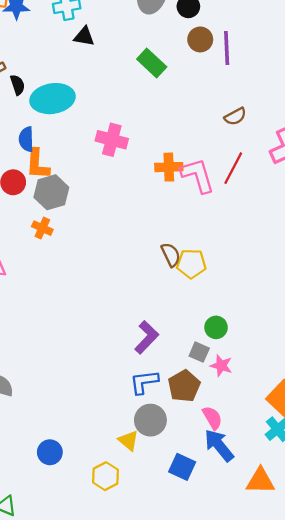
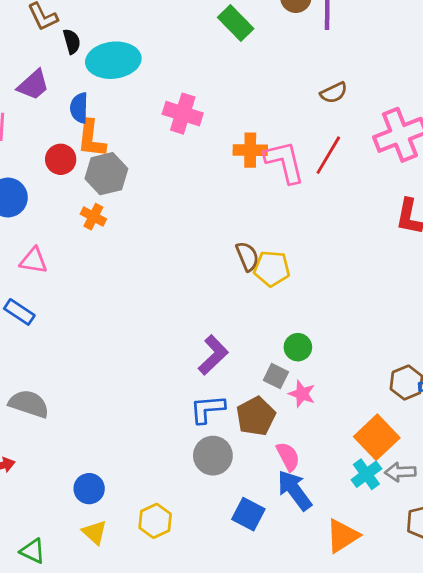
yellow triangle: (129, 440) -> (95, 532), moved
orange triangle: (260, 481) -> (342, 536), turned -36

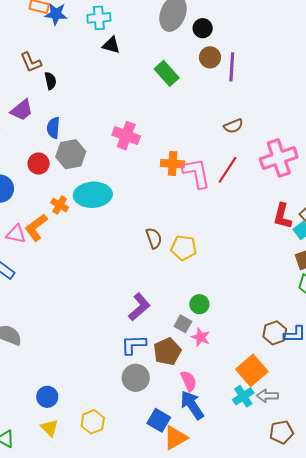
cyan ellipse: (113, 60) -> (93, 195), moved
orange L-shape: (91, 139) -> (36, 227), moved, turned 44
gray hexagon: (106, 174) -> (71, 154), moved
brown semicircle: (247, 256) -> (154, 238), moved
orange triangle: (342, 536) -> (175, 438), moved

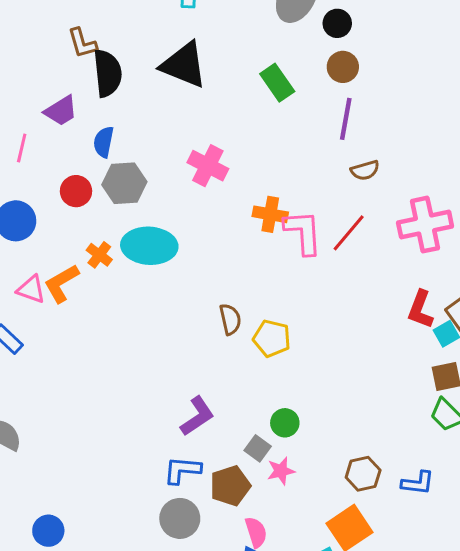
black triangle: (111, 45) -> (184, 65), moved, size x1.8
purple line: (232, 67) -> (346, 119), moved
black semicircle: (50, 81) -> (108, 73), size x1.8
brown hexagon: (275, 333) -> (363, 474), moved
pink star: (201, 337) -> (281, 471), turned 30

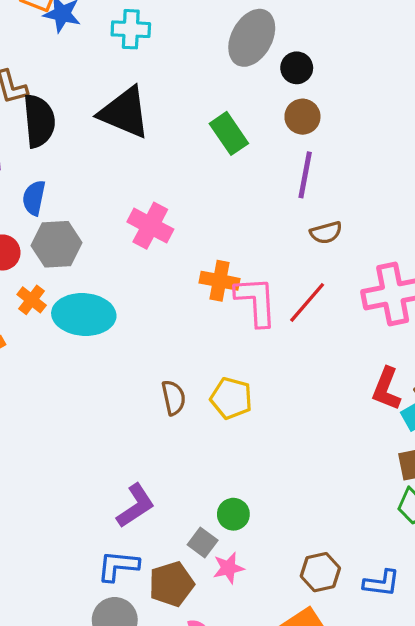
orange cross: (99, 255) -> (32, 300), moved
yellow pentagon: (272, 338) -> (231, 398), moved

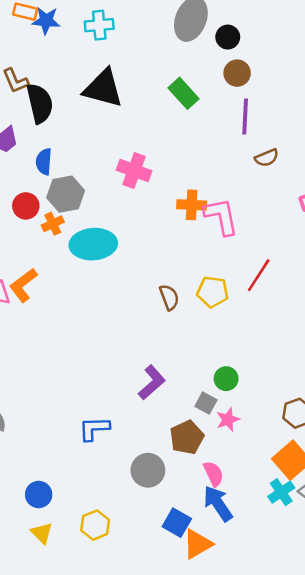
orange cross: (32, 300) -> (53, 224), moved, turned 35
red line: (307, 302) -> (259, 275), moved
blue L-shape: (118, 566) -> (94, 429), moved

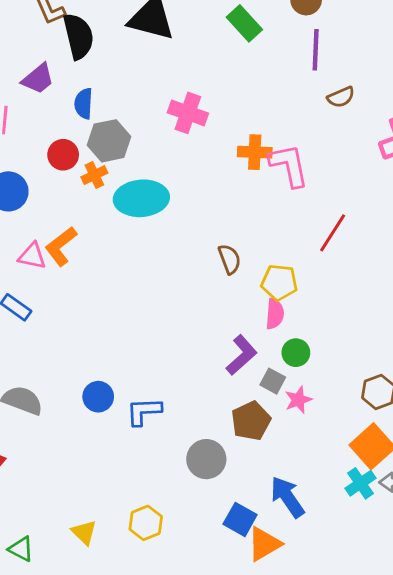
yellow pentagon: (213, 292) -> (279, 282), moved
purple L-shape: (152, 382) -> (242, 355), moved
pink semicircle: (213, 474) -> (275, 314), moved, turned 30
blue circle: (39, 495) -> (98, 397), moved

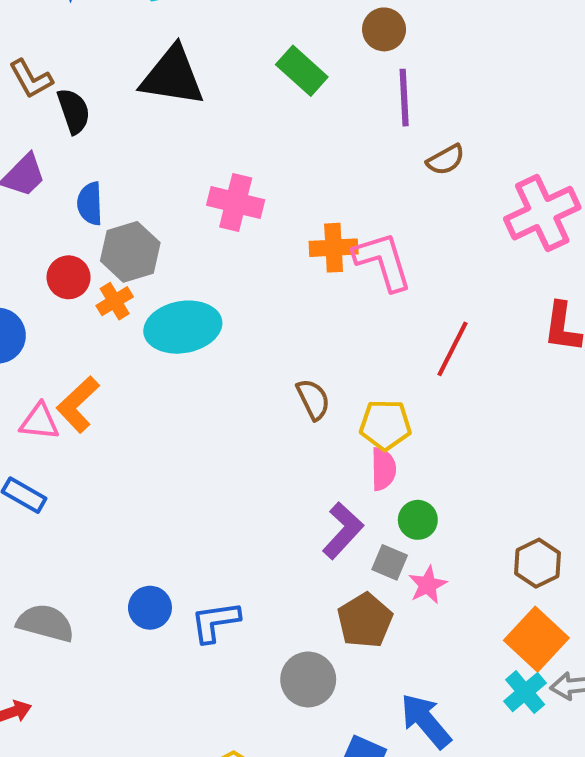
black semicircle: (78, 36) -> (74, 111), size x0.7

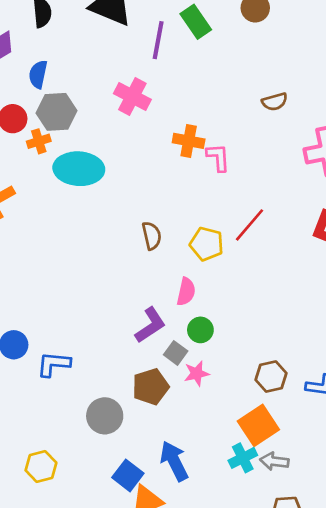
purple line: (404, 98) -> (158, 40), moved
pink L-shape: (383, 261) -> (218, 157), size x0.7
yellow pentagon: (385, 425) -> (207, 244), moved

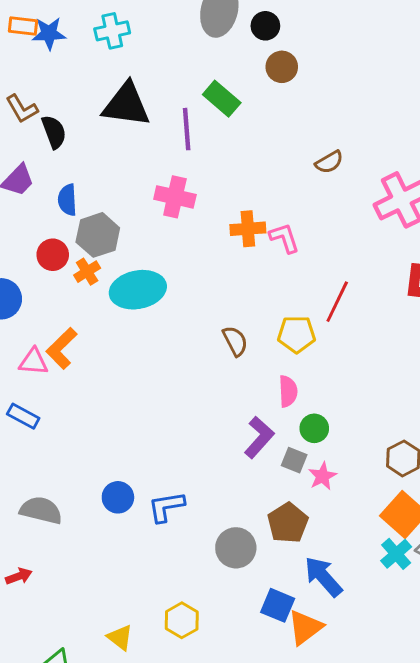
brown pentagon: (151, 387) -> (288, 523), moved

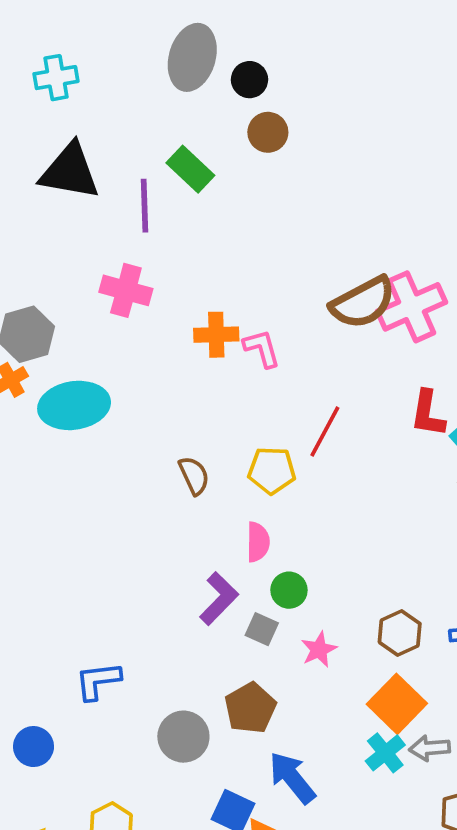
brown semicircle: (329, 162) -> (363, 303), moved, size x1.8
pink star: (323, 476) -> (319, 649), moved
blue circle: (118, 497) -> (34, 747), moved

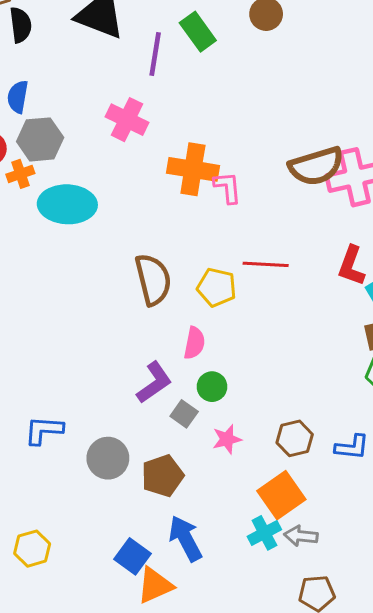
orange cross: (216, 335) -> (193, 169), size x1.4
red line: (325, 432) -> (266, 264), turned 54
brown semicircle: (194, 476) -> (153, 279), size x1.6
gray circle: (183, 737) -> (108, 458), moved

